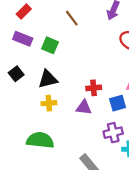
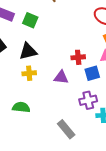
red cross: (94, 88) -> (78, 57), moved
green semicircle: (40, 140) -> (21, 107), size x0.7

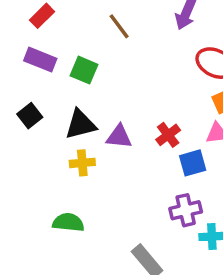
red cross: (78, 57) -> (168, 135), turned -32
purple triangle: (61, 77) -> (119, 137), moved

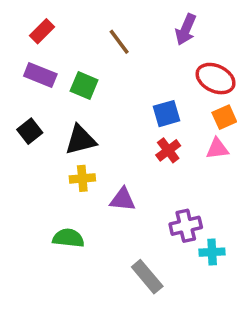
purple triangle: (119, 137) -> (123, 199), moved
blue square: (193, 163) -> (166, 114), moved

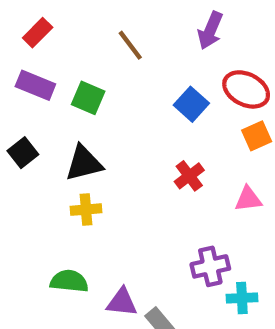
blue square: (166, 114) -> (191, 104), moved, turned -32
pink triangle: (217, 149) -> (248, 199), moved
purple triangle: (123, 199) -> (122, 302), moved

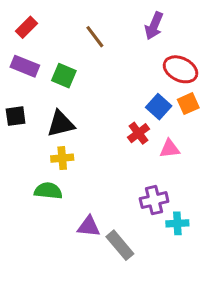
blue square: (191, 104) -> (159, 107), moved
black square: (23, 153) -> (16, 116), turned 30
pink triangle: (248, 199) -> (170, 149), moved
green semicircle: (69, 281) -> (48, 191), moved

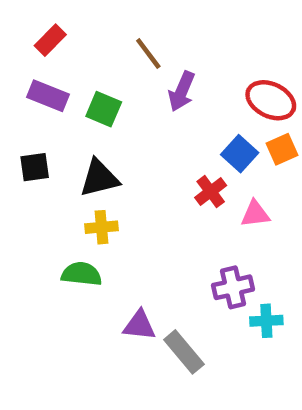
purple arrow: (154, 26) -> (182, 91), moved

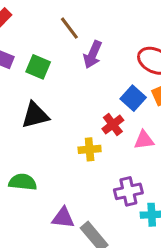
yellow cross: (101, 227) -> (90, 149), moved

